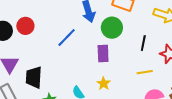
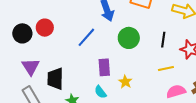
green circle: (112, 28) -> (129, 38), moved
purple rectangle: (103, 53) -> (104, 67), moved

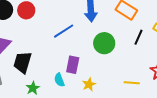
black line: (163, 40) -> (138, 37), moved
cyan semicircle: (100, 92) -> (59, 80), moved

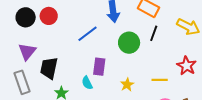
black line: (138, 37) -> (154, 33), moved
yellow star: (89, 84) -> (127, 85), moved

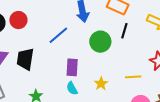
black trapezoid: (49, 68) -> (25, 59), moved
cyan semicircle: (87, 83) -> (72, 88), moved

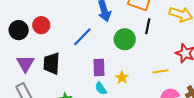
yellow star: (101, 84) -> (122, 78), moved

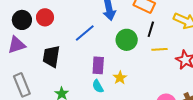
purple triangle: (25, 64) -> (17, 45), moved, turned 36
yellow line: (161, 71) -> (159, 49), moved

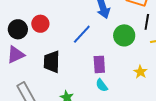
yellow star: (120, 78) -> (140, 72), moved

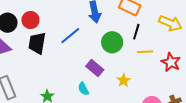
black trapezoid: (52, 62) -> (37, 43), moved
purple rectangle: (99, 64) -> (95, 68), moved, turned -54

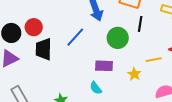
yellow line: (145, 52) -> (154, 60), moved
purple rectangle: (95, 68) -> (104, 66), turned -30

